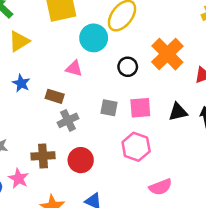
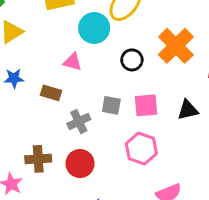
blue star: (21, 83) -> (14, 78), turned -30
gray cross: (68, 120) -> (79, 121), moved

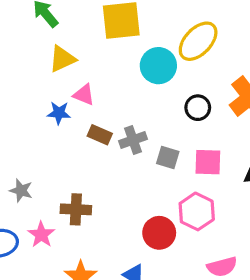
pink triangle: (73, 62) -> (84, 95), moved
gray cross: (79, 121) -> (133, 140), moved
red circle: (80, 163) -> (159, 233), moved

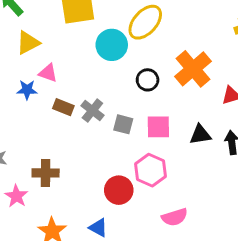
gray cross: (133, 140) -> (92, 110), turned -30

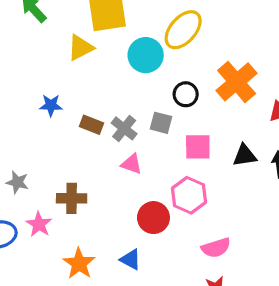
yellow triangle: (28, 43) -> (81, 48), moved
pink triangle: (48, 73) -> (132, 164), moved
gray square: (123, 124) -> (161, 123), moved

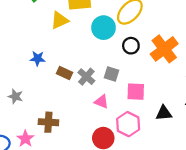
black circle: (186, 94) -> (131, 46), moved
black triangle: (245, 155) -> (164, 113), moved
pink triangle: (132, 164) -> (101, 102), moved
gray star: (17, 182) -> (15, 96), moved

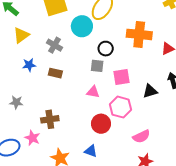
yellow triangle: (60, 20) -> (21, 35), moved
black circle: (131, 46) -> (106, 49), moved
orange cross: (164, 49) -> (139, 34), turned -35
gray cross: (86, 77) -> (55, 45), moved

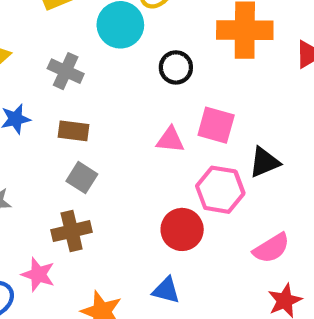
gray square: (97, 66) -> (82, 178), moved, turned 32
pink square: (122, 77) -> (216, 125), turned 30
black triangle: (150, 91) -> (264, 162), moved
pink triangle: (93, 92) -> (170, 140), moved

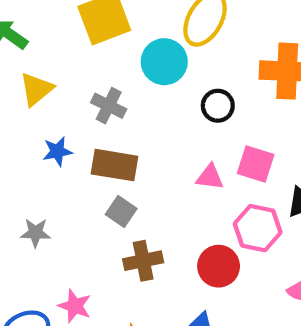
brown rectangle: (74, 131) -> (114, 165), size x1.5
brown cross: (72, 231) -> (143, 261), moved

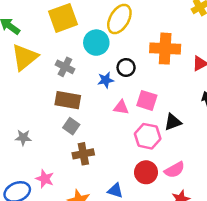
yellow triangle: (36, 89) -> (25, 57), size x1.4
blue star: (57, 151) -> (106, 80), moved
red circle: (219, 266) -> (146, 172), moved

